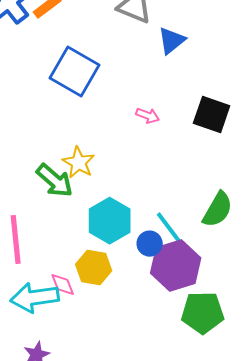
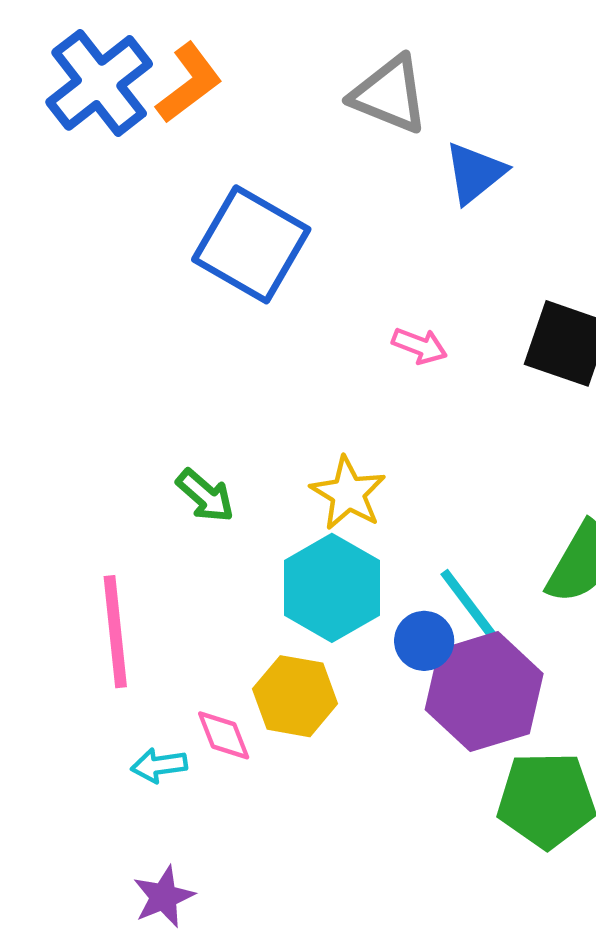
yellow star: (79, 163) -> (348, 493), moved
green arrow: (55, 181) -> (205, 496), size x0.7
cyan arrow: (35, 298) -> (159, 765), size x0.5

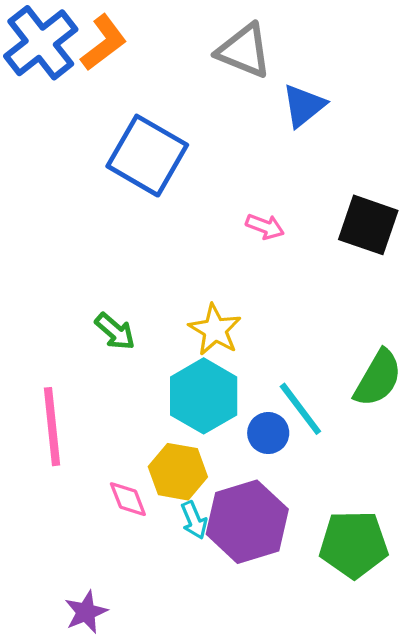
purple hexagon: (484, 692) -> (247, 522), moved
cyan arrow: (159, 765) -> (194, 520), moved, turned -105

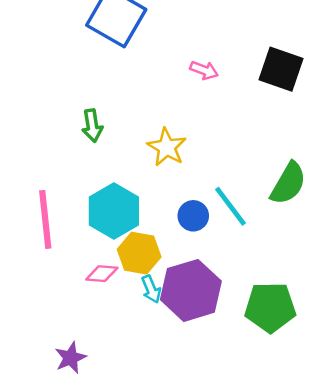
green arrow: (115, 331) -> (92, 126), moved, turned 40
cyan hexagon: (204, 396) -> (114, 211), moved
blue circle: (268, 433) -> (193, 216), moved
pink diamond: (128, 499) -> (102, 274), turned -64

